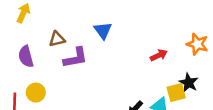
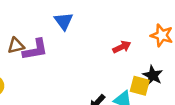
brown triangle: (57, 39) -> (16, 46), moved
yellow square: (176, 93) -> (140, 86), turned 30

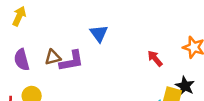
red arrow: (122, 47) -> (155, 58), turned -105

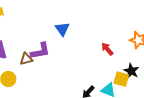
brown triangle: (53, 57) -> (26, 59), moved

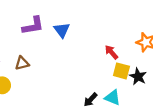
purple L-shape: (40, 51) -> (33, 26), moved
yellow square: (121, 79) -> (121, 71), moved

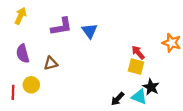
yellow square: (121, 71) -> (136, 66), moved
black star: (138, 76) -> (151, 87), moved

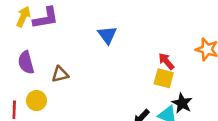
purple L-shape: (61, 27) -> (46, 18), moved

